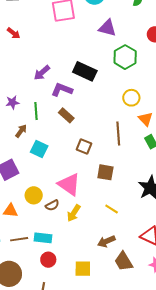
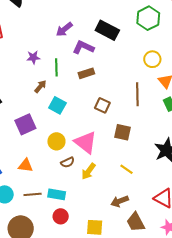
brown rectangle: (66, 115) -> (86, 73), turned -63
yellow circle: (34, 195) -> (56, 141), moved

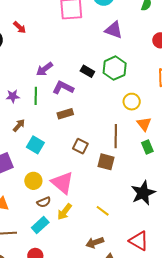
green hexagon: (148, 18) -> (115, 68), moved
black rectangle: (107, 30) -> (87, 71), size x0.6
green line: (56, 67) -> (36, 96), moved
brown square: (122, 132) -> (106, 162), moved
cyan rectangle: (57, 194) -> (40, 225), moved, turned -54

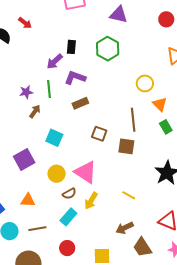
green hexagon: (115, 68) -> (108, 49), moved
black rectangle: (87, 71) -> (71, 47), moved, turned 72
brown arrow: (19, 125) -> (35, 111), moved

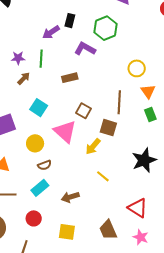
purple L-shape: (75, 78) -> (85, 49), moved
pink triangle: (86, 172) -> (65, 131), moved
yellow arrow: (91, 201) -> (93, 147), moved
brown arrow: (125, 228) -> (70, 197), moved

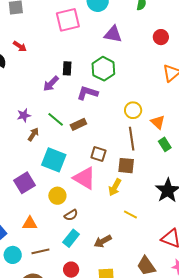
green line: (41, 59) -> (56, 119), moved, turned -42
yellow circle: (137, 68) -> (133, 110), moved
cyan square: (39, 108) -> (54, 160), size x1.4

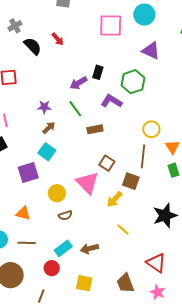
green line: (56, 119) -> (75, 109), moved
cyan square: (54, 160) -> (47, 152), moved, size x0.7
cyan rectangle: (71, 238) -> (63, 248), moved

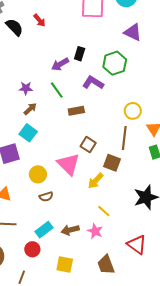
pink star: (158, 292) -> (95, 231), moved

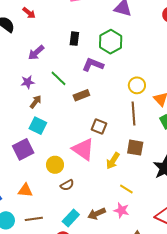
purple arrow: (60, 64) -> (36, 53), moved
brown square: (112, 163) -> (135, 148), moved

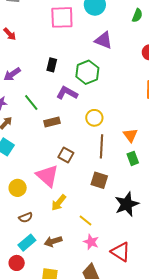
yellow circle: (137, 85) -> (94, 118), moved
yellow arrow: (113, 161) -> (59, 203), moved
brown semicircle: (67, 185) -> (26, 217), moved
pink star: (121, 210) -> (91, 242), moved

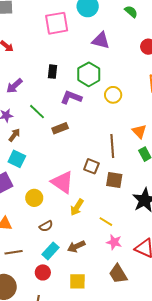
green semicircle: (137, 15) -> (131, 12), turned -64
yellow circle: (94, 118) -> (113, 95), moved
brown square: (66, 155) -> (91, 166), moved

